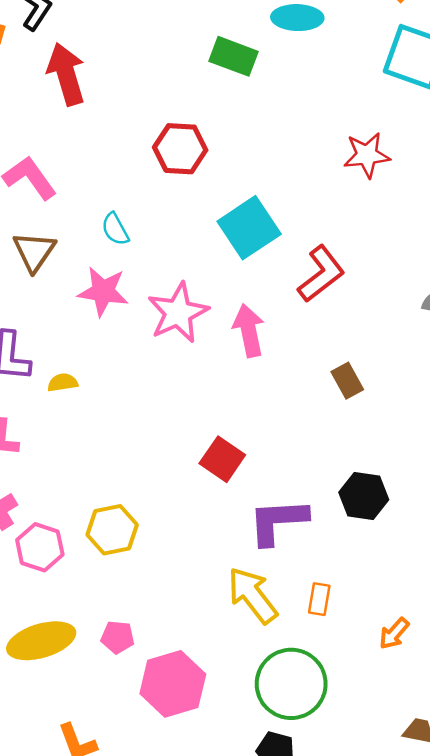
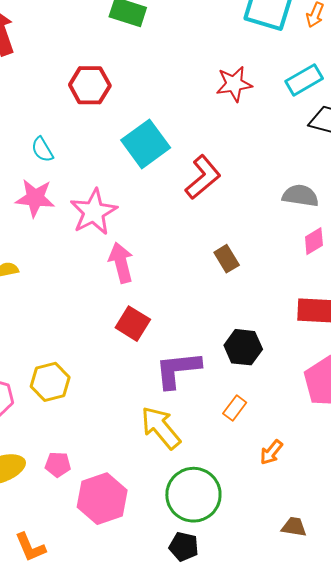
pink arrow: (249, 330) -> (121, 263), moved
orange rectangle: (319, 599) -> (235, 408), moved, turned 30

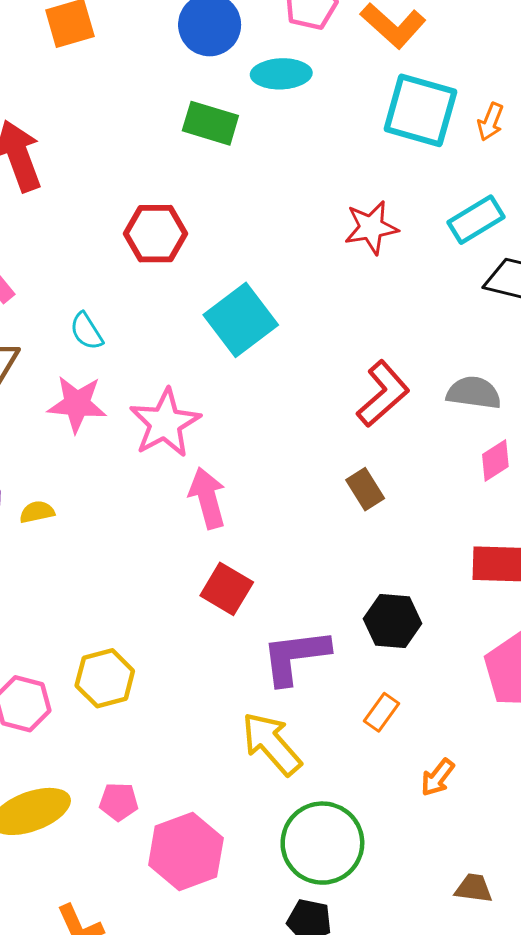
red L-shape: (203, 177) -> (383, 394), moved

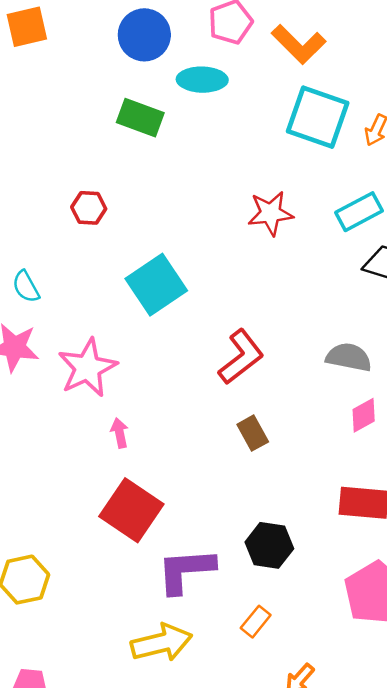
red hexagon: (156, 234) -> (89, 208), size x0.7
red L-shape: (383, 394) -> (241, 357), moved
pink arrow: (207, 498) -> (120, 433), size x0.6
red square: (227, 589) -> (131, 510), size x1.4
yellow arrow: (271, 744) -> (162, 643), turned 114

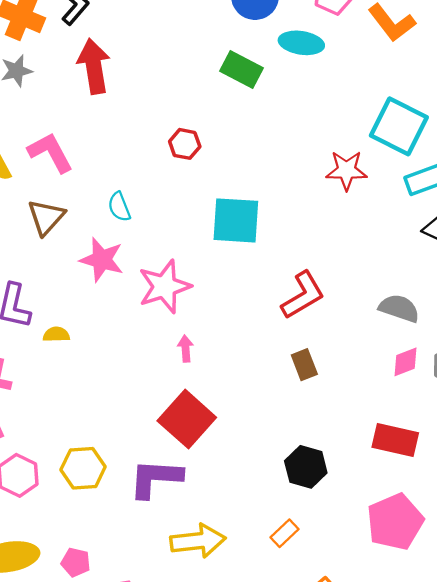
cyan square: (318, 117) -> (399, 126), moved
cyan square: (156, 285) -> (236, 220), turned 30
purple L-shape: (186, 570) -> (155, 478), moved

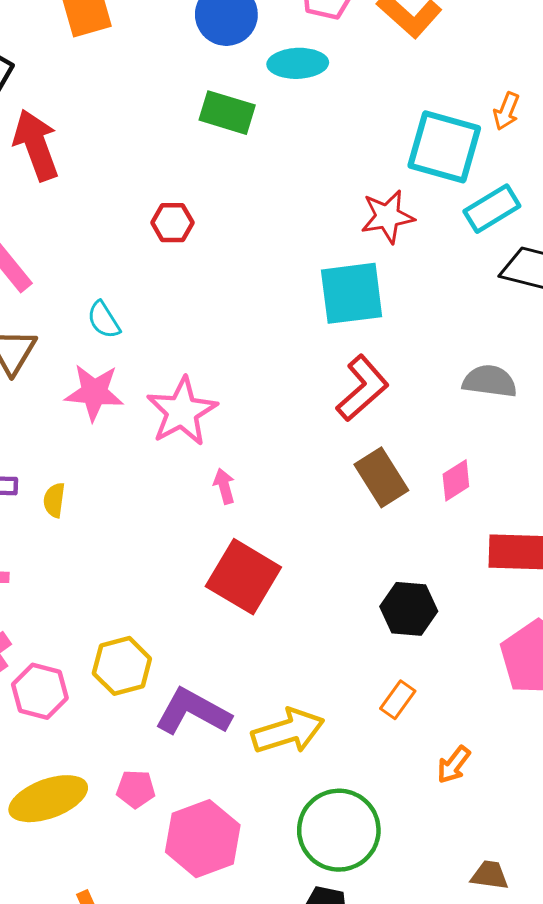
cyan square: (236, 220) -> (352, 293), moved
yellow semicircle: (56, 334) -> (54, 500), turned -70
pink diamond: (406, 362) -> (456, 480), moved
brown rectangle: (304, 365) -> (381, 477), size x1.4
purple L-shape: (155, 478) -> (193, 712), moved, turned 36

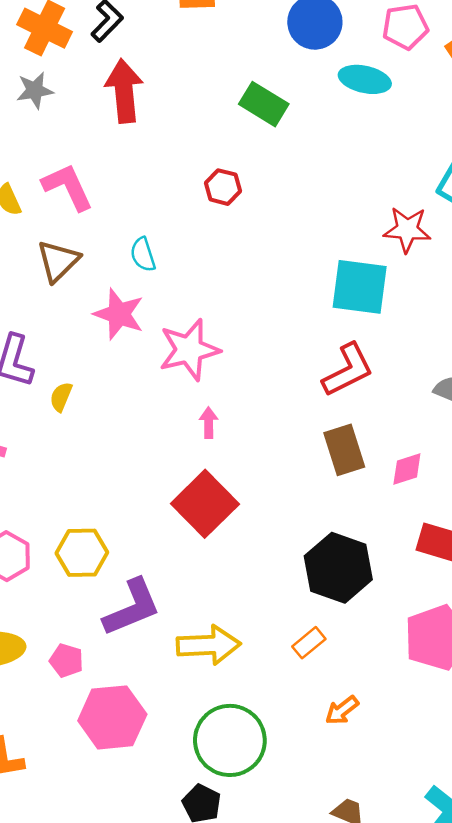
green rectangle: (227, 113) -> (264, 104), moved
black hexagon: (409, 609) -> (338, 568), size x1.4
purple L-shape: (193, 712) -> (132, 607), turned 114

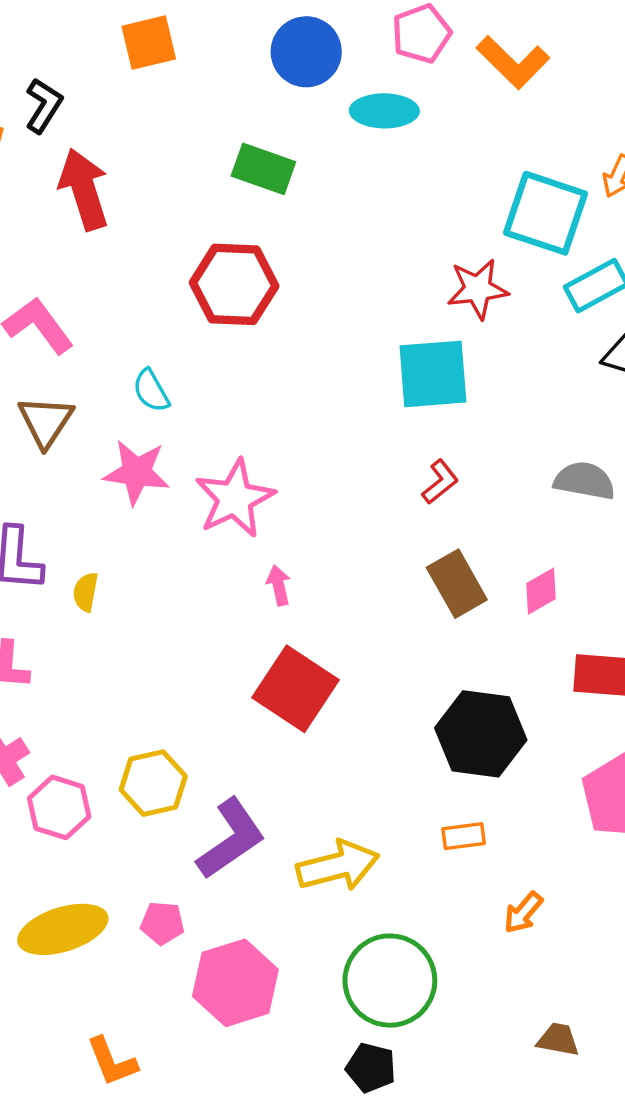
red hexagon: (223, 187) -> (234, 284), size x1.8
red L-shape: (348, 370) -> (440, 482), size x0.6
orange rectangle: (309, 643) -> (464, 836), turned 44

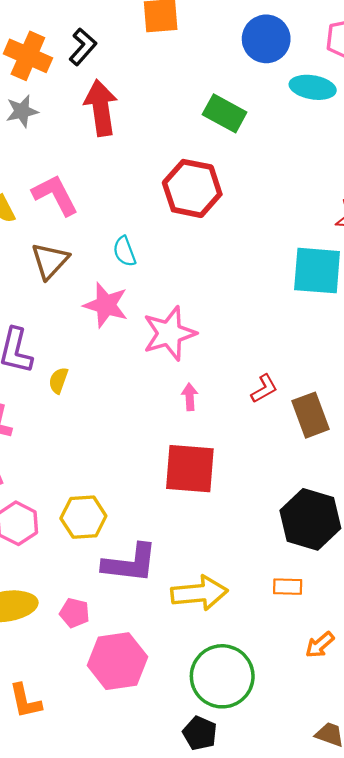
red L-shape: (440, 482) -> (264, 389), moved
red square: (295, 689) -> (190, 469), turned -38
purple L-shape: (231, 839) -> (130, 563), turned 32

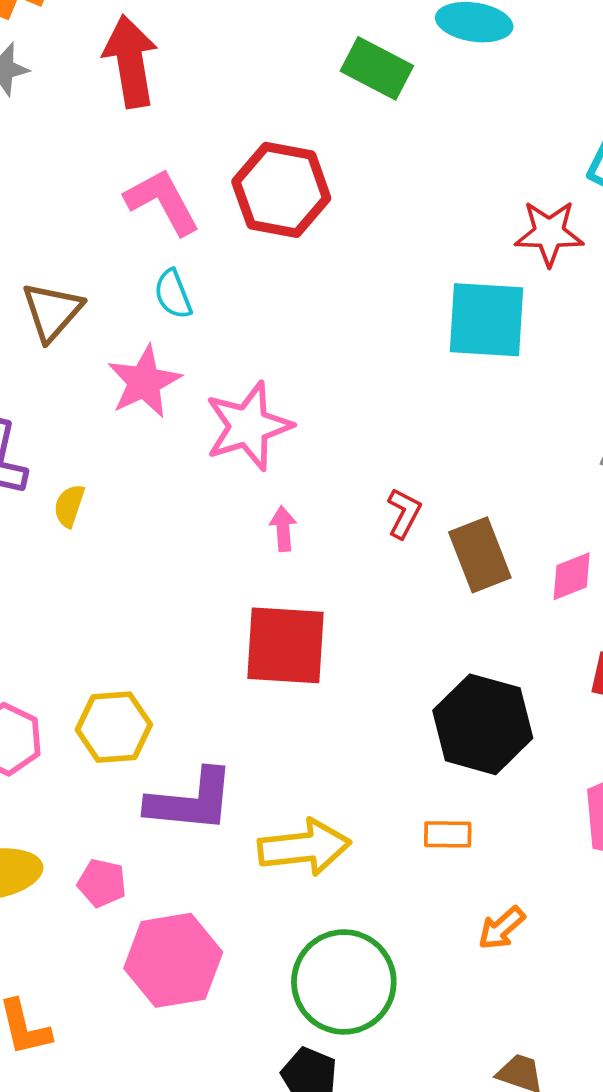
green rectangle: (225, 113) -> (377, 68), moved
pink L-shape: (55, 195) -> (162, 202), moved
pink star: (106, 305) -> (144, 382), turned 30
red L-shape: (264, 389) -> (404, 513), turned -32

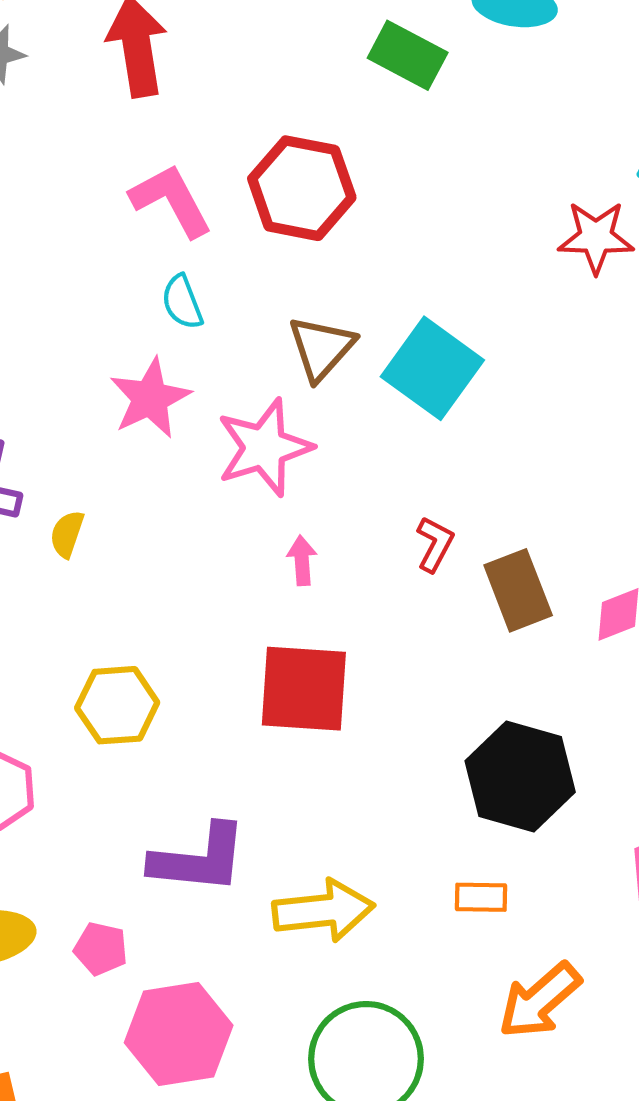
brown triangle: (52, 311) -> (321, 348), moved
cyan square: (487, 320) -> (432, 368), moved, turned 32
yellow hexagon: (114, 727) -> (117, 705), moved
orange arrow: (502, 928) -> (540, 1000), size x1.6

